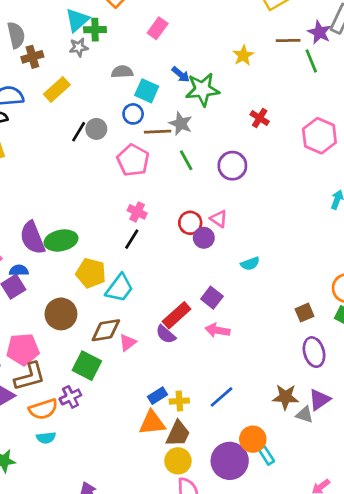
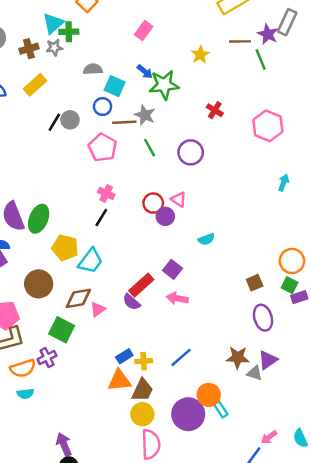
pink rectangle: (158, 28) -> (144, 31), moved
brown cross: (32, 57) -> (29, 49), moved
green ellipse: (61, 240) -> (39, 219), turned -56

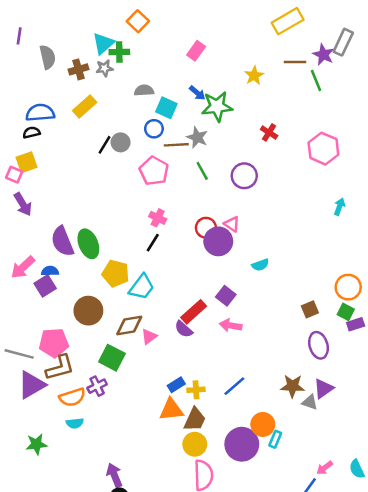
purple circle: (165, 216) -> (218, 241), size x1.5
green ellipse: (39, 219) -> (88, 244), turned -44
cyan rectangle: (221, 409) -> (275, 439), turned 56

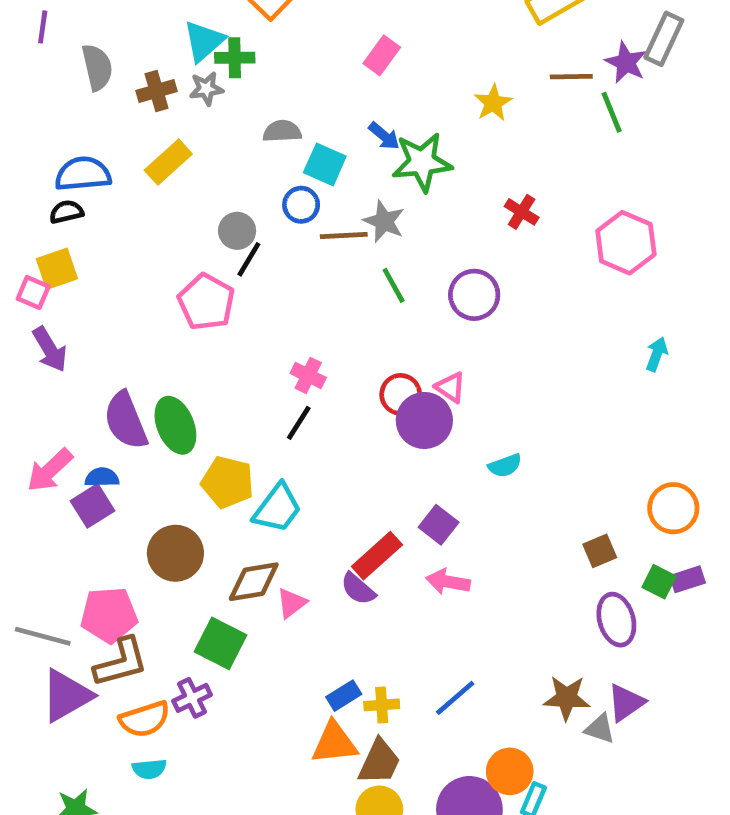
black line: (104, 145) -> (249, 259), moved
pink pentagon: (154, 171) -> (206, 302), moved
green square: (346, 312) -> (659, 582), moved

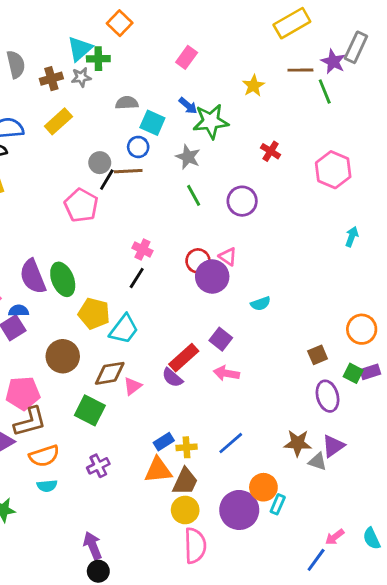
brown line: (344, 236) -> (128, 171), moved
purple cross: (192, 698) -> (98, 466), moved

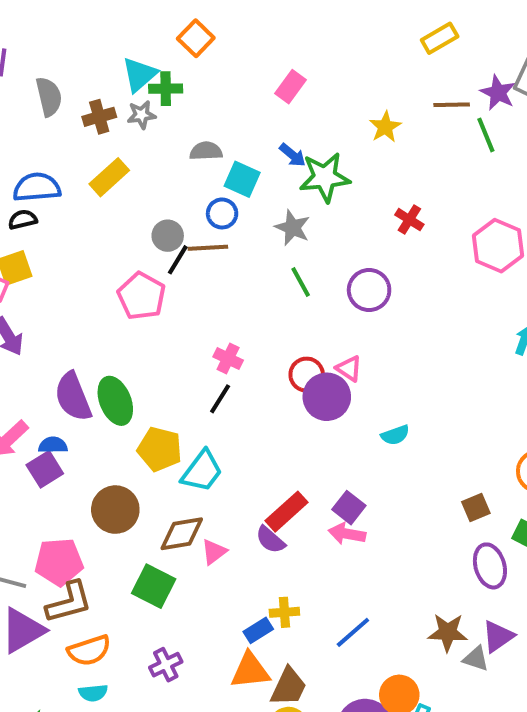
yellow rectangle: (292, 23) -> (440, 38), size x0.7
purple square: (221, 339) -> (349, 508), moved
yellow cross: (187, 447) -> (284, 612), moved

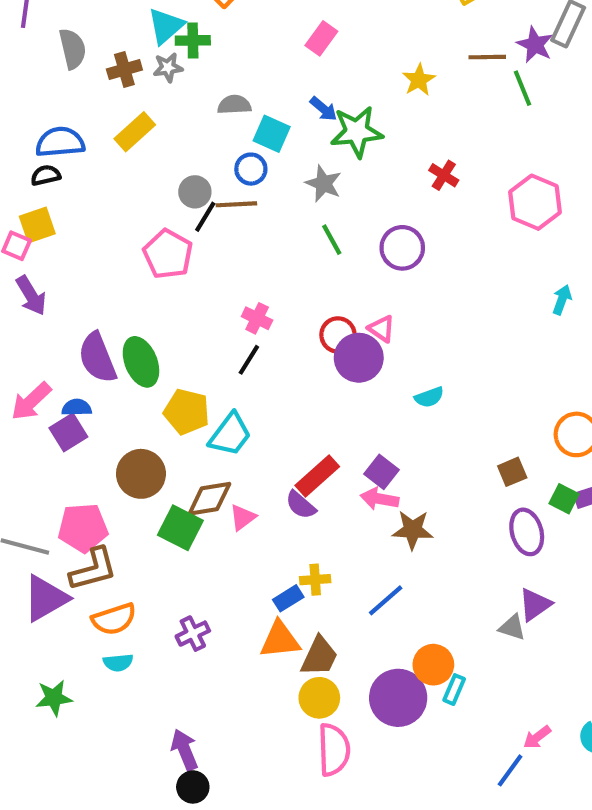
green square: (154, 586) -> (180, 528), moved
brown star: (448, 632) -> (413, 530), moved

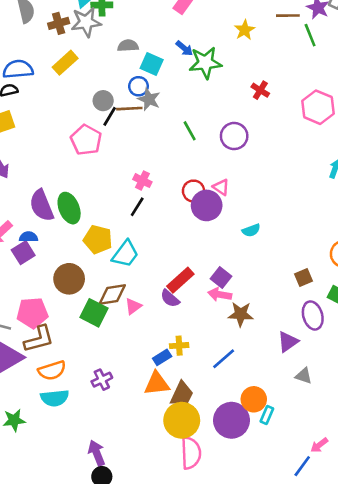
gray star: (168, 67) -> (86, 22), size x1.6
gray star: (323, 184) -> (149, 99), moved
purple triangle: (535, 605) -> (288, 342), moved
cyan semicircle: (118, 663) -> (55, 398), size x1.5
yellow circle: (319, 698) -> (182, 420), size x1.4

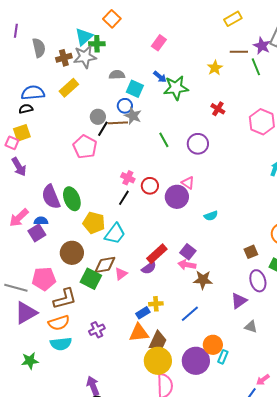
yellow star: (245, 30) -> (215, 68), moved
red circle: (194, 191) -> (150, 186), moved
purple semicircle: (170, 298) -> (149, 268), turned -77
brown L-shape: (39, 339) -> (65, 299), moved

